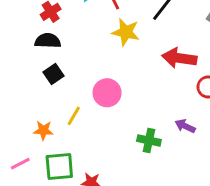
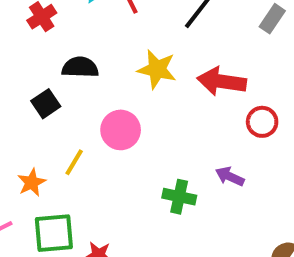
yellow star: (126, 32) -> (157, 69), moved
black semicircle: (48, 41) -> (80, 67), moved
orange star: (43, 130) -> (32, 183), turned -30

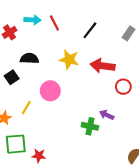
green cross: (179, 197) -> (90, 126), moved

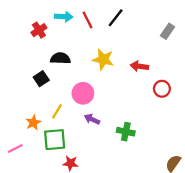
black line: (90, 30) -> (116, 18), moved
red arrow: (102, 66) -> (139, 66), size x0.7
purple arrow: (107, 115) -> (92, 119), moved
green square: (16, 144) -> (55, 140), moved

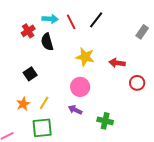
black semicircle: (60, 58) -> (47, 42), moved, turned -108
pink circle: (83, 93) -> (80, 87), moved
orange star: (33, 123) -> (23, 104), moved

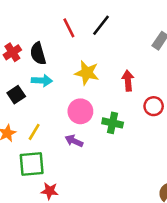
cyan arrow: (50, 19) -> (42, 81), moved
red cross: (28, 31) -> (12, 52), moved
red arrow: (117, 63) -> (128, 81), turned 77
green cross: (105, 121) -> (113, 123), moved

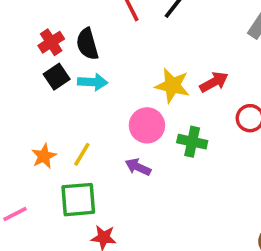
yellow star: (87, 73) -> (172, 86), moved
red arrow: (128, 81) -> (214, 82), turned 66
black square: (16, 95) -> (57, 77), moved

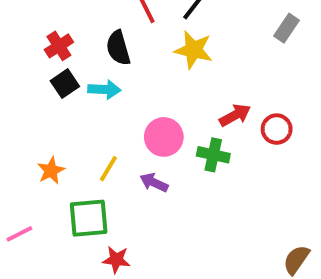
black semicircle: (87, 44) -> (118, 48), moved
red arrow: (214, 82) -> (235, 115), moved
yellow star: (172, 86) -> (193, 50), moved
yellow line: (82, 154) -> (108, 169), moved

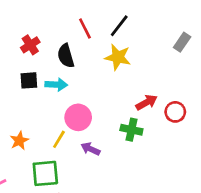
red cross: (59, 46) -> (30, 45), moved
black square: (65, 84) -> (29, 80), turned 30
pink circle: (164, 137) -> (78, 117), moved

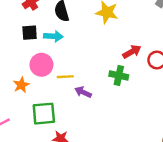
pink circle: (78, 117) -> (41, 65), moved
yellow line: (59, 139) -> (65, 77), moved, turned 56

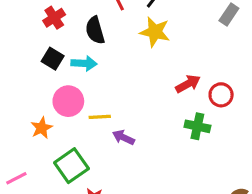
black square: (30, 33) -> (53, 59), turned 35
green cross: (119, 75) -> (197, 126), moved
green square: (44, 114) -> (71, 166), turned -30

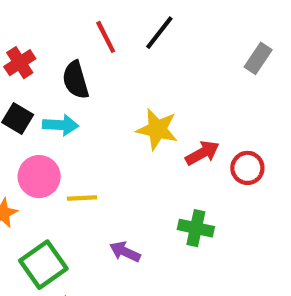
yellow star: (155, 32) -> (157, 129), moved
green cross: (197, 126) -> (196, 228), moved
purple arrow: (123, 137) -> (125, 252), moved

